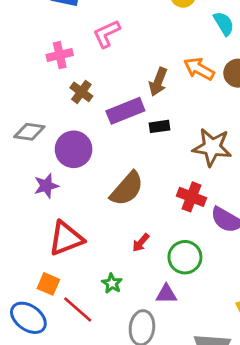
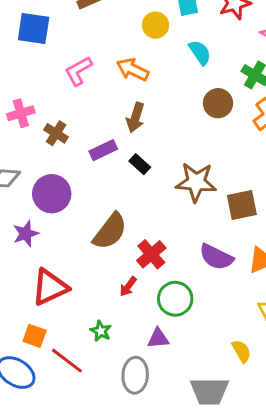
pink cross: (60, 55) -> (21, 113), moved
orange arrow: (199, 69) -> (133, 69), moved
purple rectangle: (125, 111) -> (103, 150), size x0.7
black rectangle: (159, 126) -> (140, 164), turned 54
red cross: (191, 197) -> (151, 254), moved, turned 32

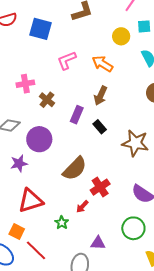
purple rectangle: (103, 150) -> (77, 115), turned -48
green circle: (175, 299) -> (133, 228), moved
green star: (101, 331) -> (62, 223), moved

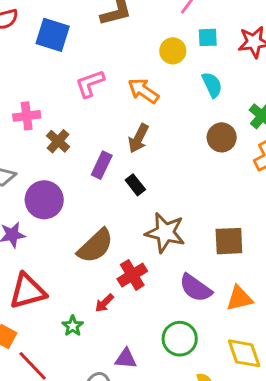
brown star: (135, 143) -> (165, 233), moved

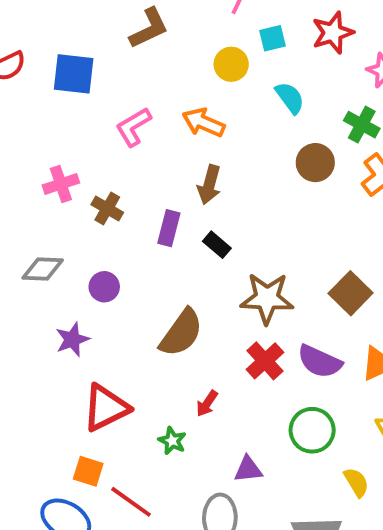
purple circle: (44, 200) -> (104, 287), size x0.6
brown square: (229, 241) -> (351, 293), turned -32
red cross: (132, 275) -> (265, 361), moved

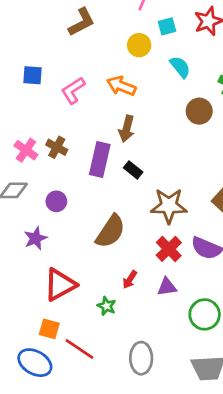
blue square: (74, 74) -> (33, 75), moved, size x0.7
pink cross: (61, 184) -> (26, 150), moved, turned -35
purple rectangle: (169, 228) -> (100, 159), size x1.4
green circle: (312, 430) -> (205, 314), moved
purple triangle: (248, 469) -> (167, 287), moved

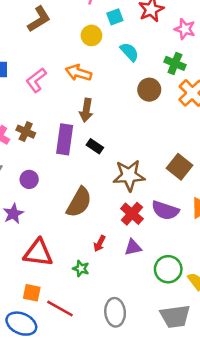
red triangle: (60, 285) -> (38, 253), turned 40

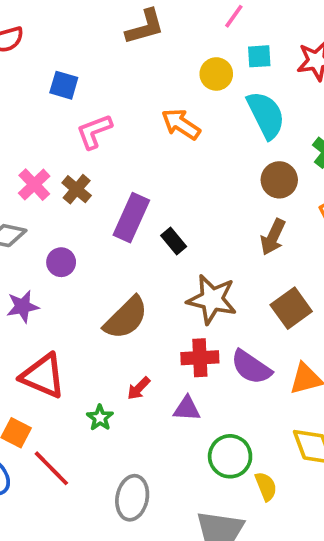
cyan semicircle: (129, 52) -> (266, 115), size x1.5
pink L-shape: (36, 80) -> (94, 131), moved
brown arrow: (86, 110) -> (273, 237), moved
red cross: (132, 214) -> (200, 358), turned 30

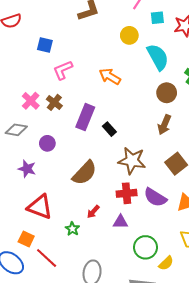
cyan square: (259, 56) -> (157, 18), moved
orange arrow: (181, 124) -> (110, 76), moved
purple star: (23, 306) -> (27, 169), turned 30
yellow semicircle: (266, 486) -> (166, 263), turned 70

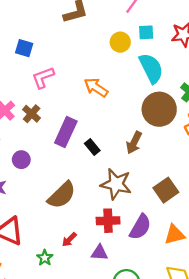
cyan square: (157, 18) -> (146, 32), moved
brown circle: (167, 93) -> (159, 109), size x1.5
brown arrow: (164, 125) -> (134, 143), moved
purple semicircle: (155, 197) -> (140, 227), turned -95

